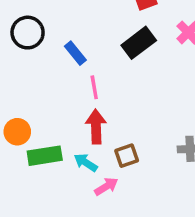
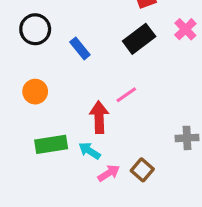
pink line: (94, 87) -> (126, 95), moved, turned 65
orange circle: (17, 132) -> (35, 92), moved
brown square: (127, 156) -> (142, 170), moved, turned -30

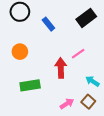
cyan arrow: (90, 151) -> (92, 81), moved

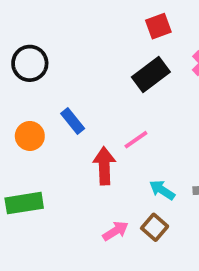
blue rectangle: (48, 24) -> (73, 121), moved
green rectangle: (30, 85) -> (24, 203), moved

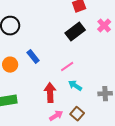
red arrow: (104, 166) -> (50, 93), moved
cyan arrow: (162, 190) -> (75, 86), moved

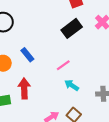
red arrow: (50, 93) -> (24, 88), moved

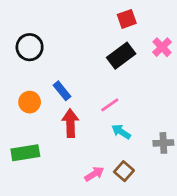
red arrow: (24, 88) -> (70, 123), moved

